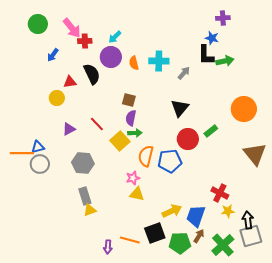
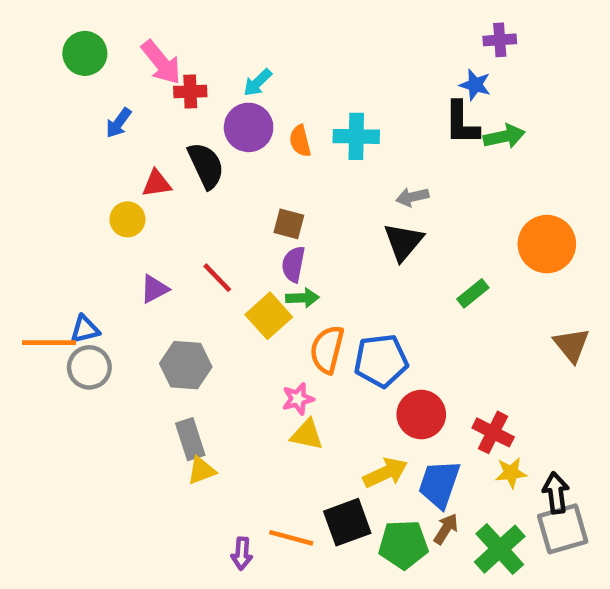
gray arrow: (184, 73) -> (412, 197), moved, turned -144
red circle: (188, 139) -> (421, 414), moved
brown triangle: (255, 154) -> (572, 345), size x0.7

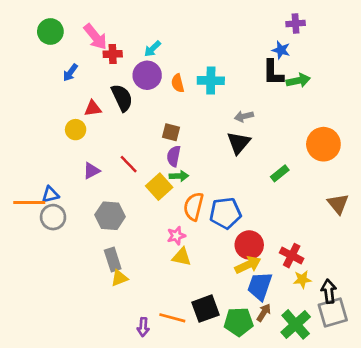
yellow arrow: (385, 473) -> (248, 265), moved

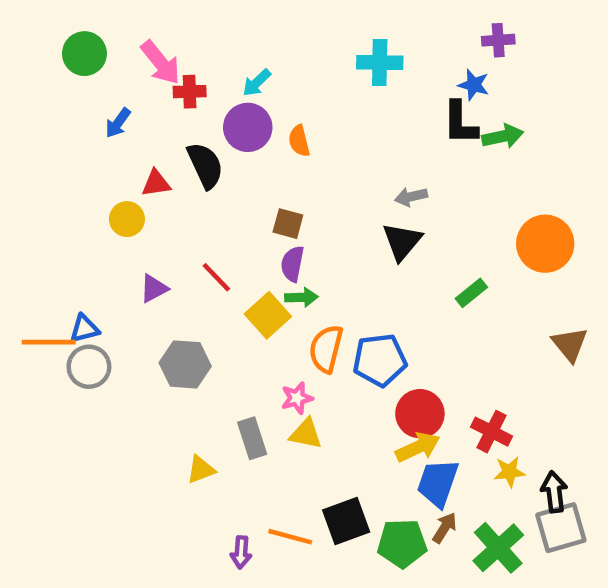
cyan cross: (211, 81) -> (380, 63), moved
gray rectangle: (113, 260) -> (252, 438), moved

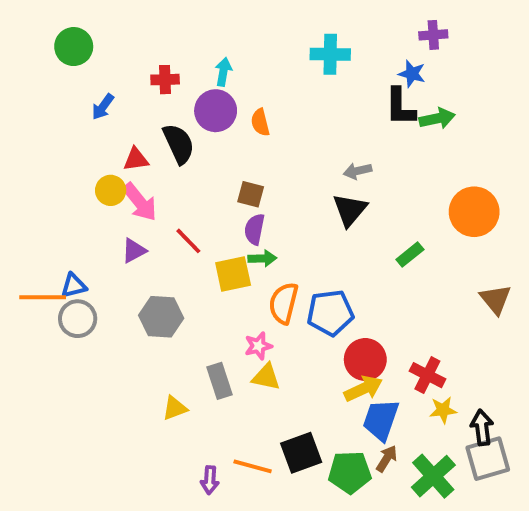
pink arrow: (161, 63) -> (140, 202), moved
cyan arrow: (257, 83) -> (223, 72), turned 144
yellow square: (268, 315) -> (233, 274), turned 30

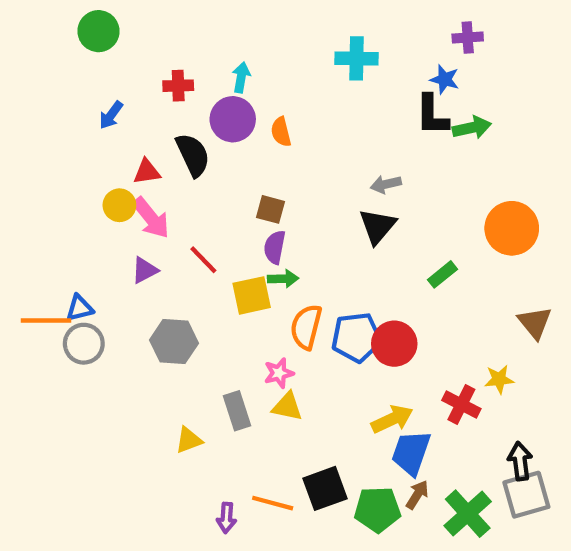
green circle: (74, 47) -> (98, 31), moved
red circle: (365, 359) -> (394, 344), moved
yellow star: (443, 410) -> (499, 379), moved

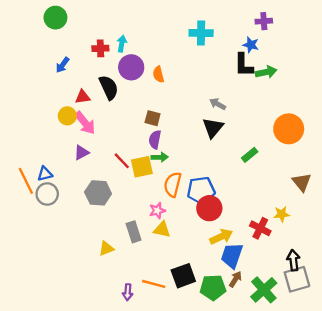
cyan arrow: (241, 77) -> (122, 44), moved
gray arrow: (386, 184) -> (218, 104), turned 42
red line: (203, 260) -> (122, 161), moved
orange line: (46, 321) -> (26, 181), turned 64
red circle: (394, 344) -> (209, 208), moved

